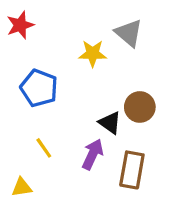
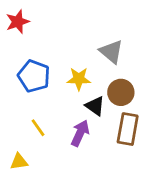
gray triangle: (129, 33) -> (111, 52), moved
yellow star: (93, 53) -> (79, 79), moved
brown rectangle: (132, 170) -> (128, 129), moved

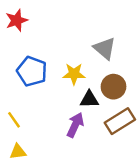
black triangle: (95, 106) -> (89, 99), turned -36
yellow line: (38, 128) -> (14, 120), moved
brown rectangle: (128, 129) -> (120, 121), turned 48

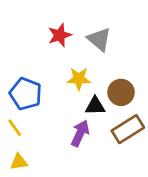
red star: (17, 20) -> (60, 35), moved
gray triangle: (105, 48) -> (99, 39), moved
blue pentagon: (32, 71) -> (26, 94), moved

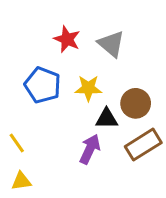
red star: (60, 35) -> (67, 39), turned -30
blue pentagon: (26, 94) -> (43, 85), moved

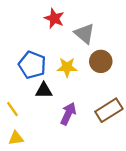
red star: (67, 39) -> (54, 18), moved
brown circle: (136, 103) -> (101, 61), moved
black triangle: (107, 119) -> (44, 90), moved

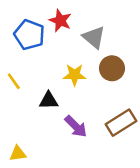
blue pentagon: (32, 65) -> (29, 35), moved
yellow line: (12, 109) -> (14, 81), moved
purple arrow: (68, 114) -> (76, 126), turned 110

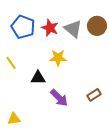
red star: (60, 21) -> (50, 28), moved
brown circle: (112, 68) -> (97, 26), moved
brown rectangle: (121, 123) -> (94, 95), size x0.6

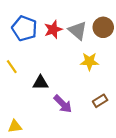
red star: (50, 28) -> (53, 29), turned 30
yellow star: (58, 58) -> (89, 61), moved

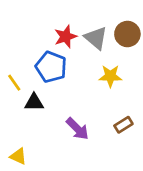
blue pentagon: (24, 28) -> (51, 67), moved
black triangle: (40, 83) -> (34, 102), moved
yellow triangle: (15, 126) -> (18, 156), turned 32

